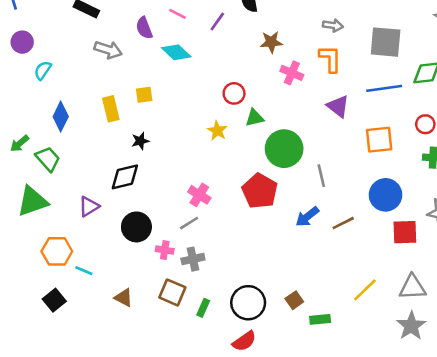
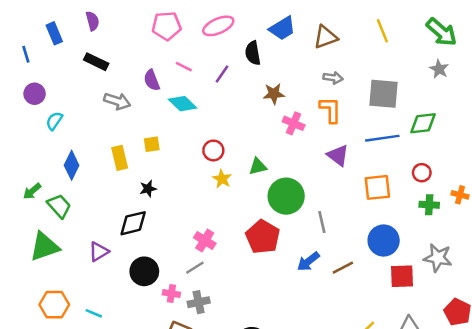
red circle: (234, 93) -> (213, 150), moved
orange hexagon: (57, 251) -> (54, 305), moved

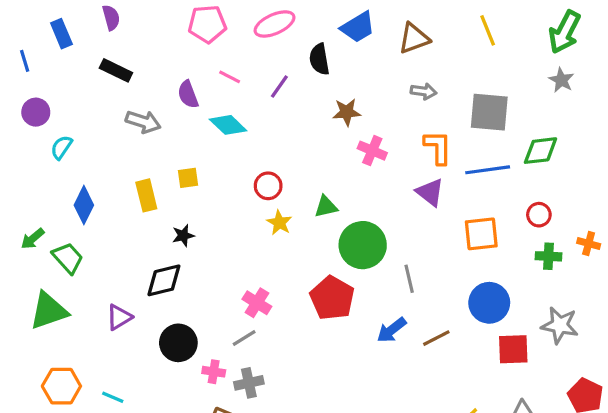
green arrow: (442, 32) -> (565, 32), turned 76
orange L-shape: (331, 110) -> (438, 147), moved

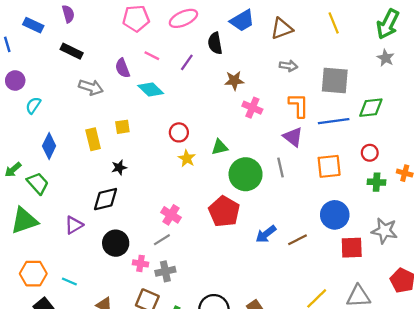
blue rectangle: (61, 34) -> (33, 25), turned -42
gray line: (409, 279) -> (281, 167), moved

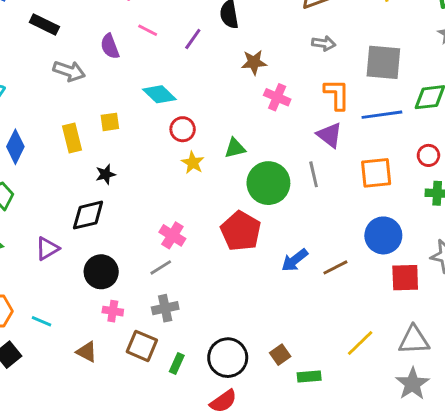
cyan diamond: (151, 90) -> (159, 94), moved
pink cross: (141, 263) -> (113, 311), moved

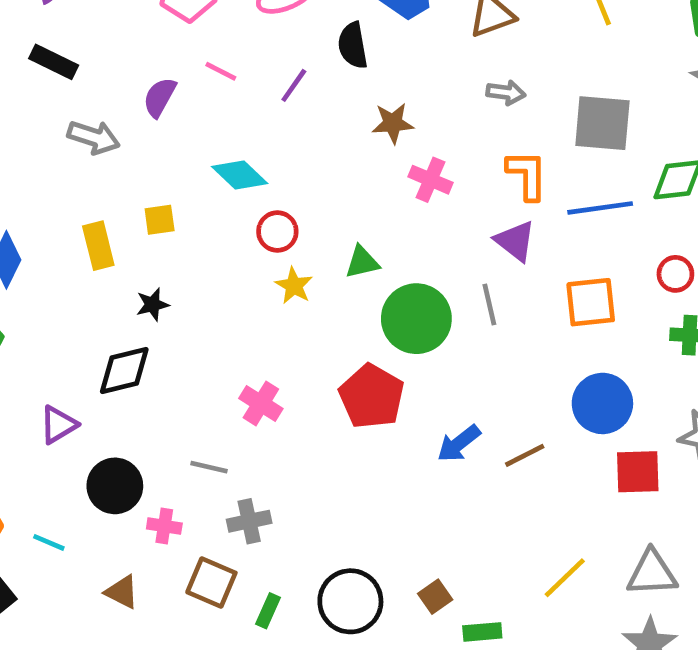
purple semicircle: (110, 46) -> (160, 97), turned 50
gray line: (161, 267) -> (209, 467), moved, turned 45
black circle: (101, 272) -> (115, 486), moved

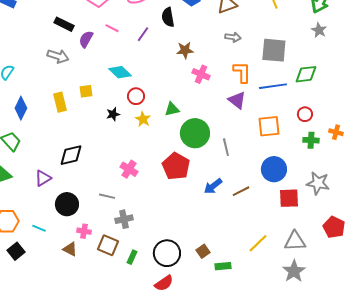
black rectangle: (54, 62) -> (64, 24), moved
black star: (153, 305) -> (113, 114), moved
gray line: (489, 305) -> (226, 147), moved
pink cross: (164, 526) -> (84, 231), moved

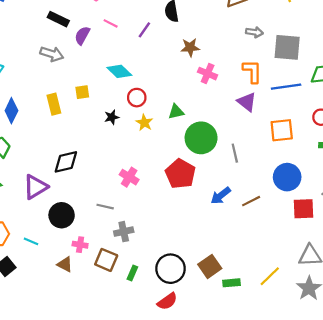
gray arrow: (233, 37) -> (254, 32), moved
purple triangle: (43, 178) -> (35, 187), size x1.4
yellow line: (258, 243) -> (270, 276), moved
brown square: (203, 251) -> (210, 266), size x1.5

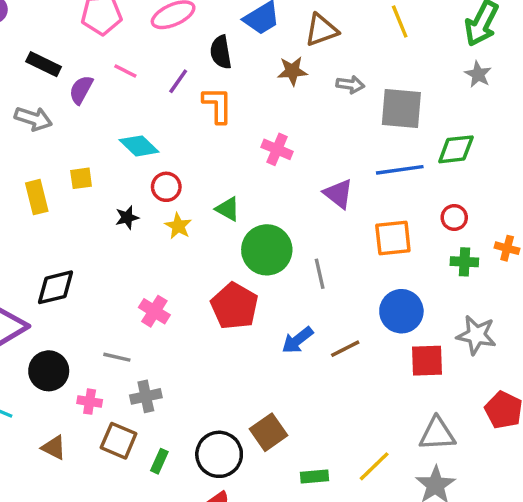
brown star: (190, 47) -> (292, 71), moved
orange L-shape: (252, 71) -> (217, 105), moved
green triangle: (176, 112) -> (228, 209), turned 42
pink cross: (80, 245) -> (90, 402), moved
brown square: (210, 266) -> (269, 432), moved

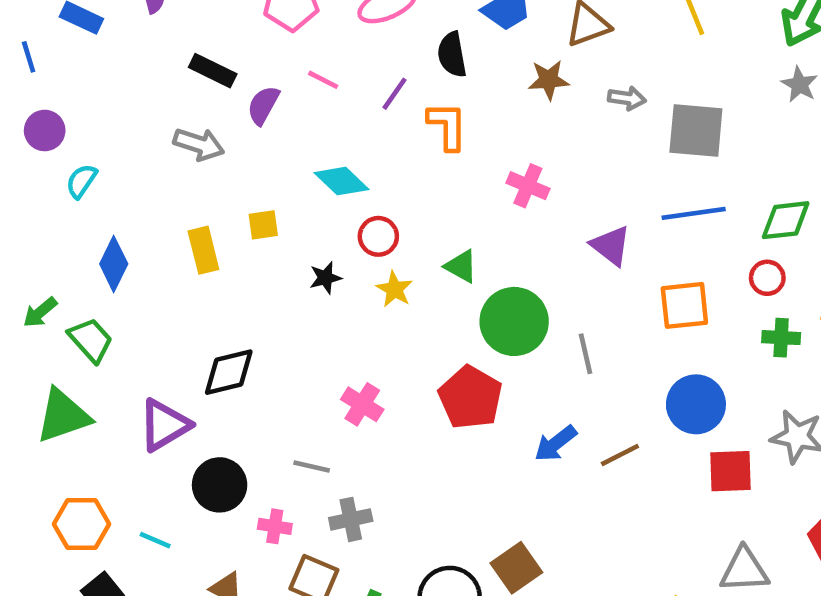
green diamond: (456, 149) -> (786, 220), moved

